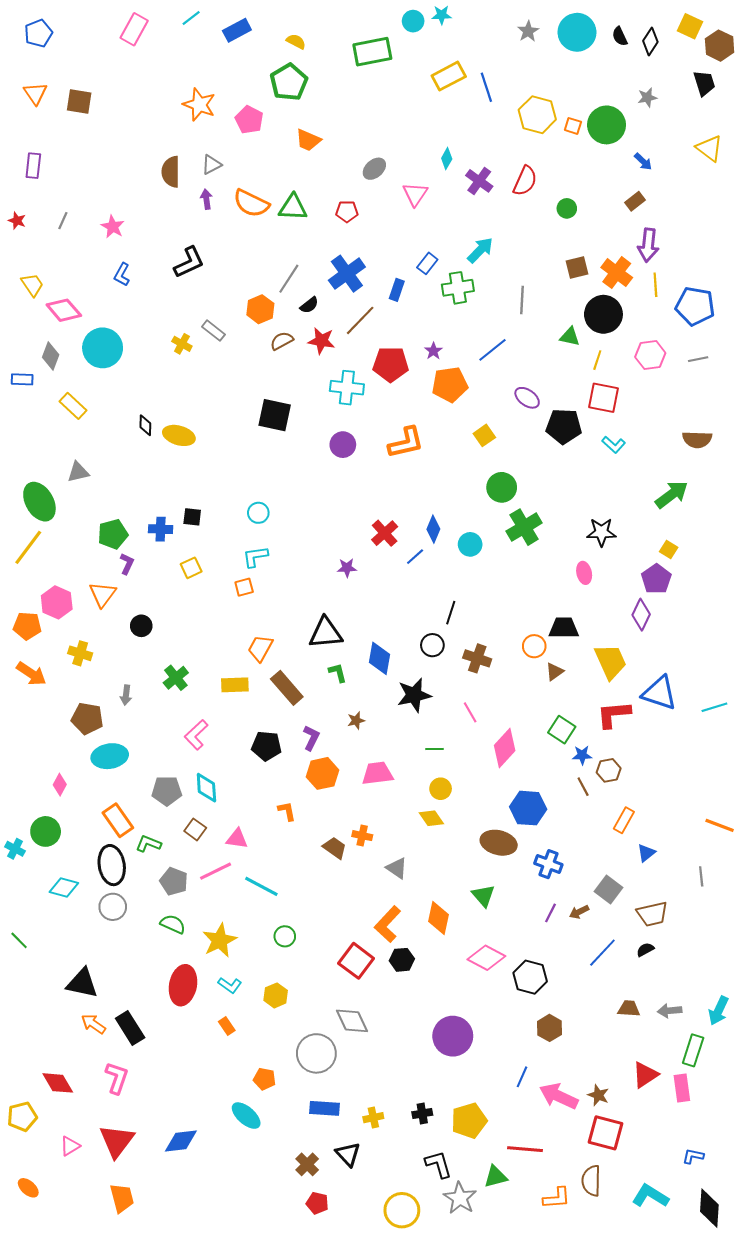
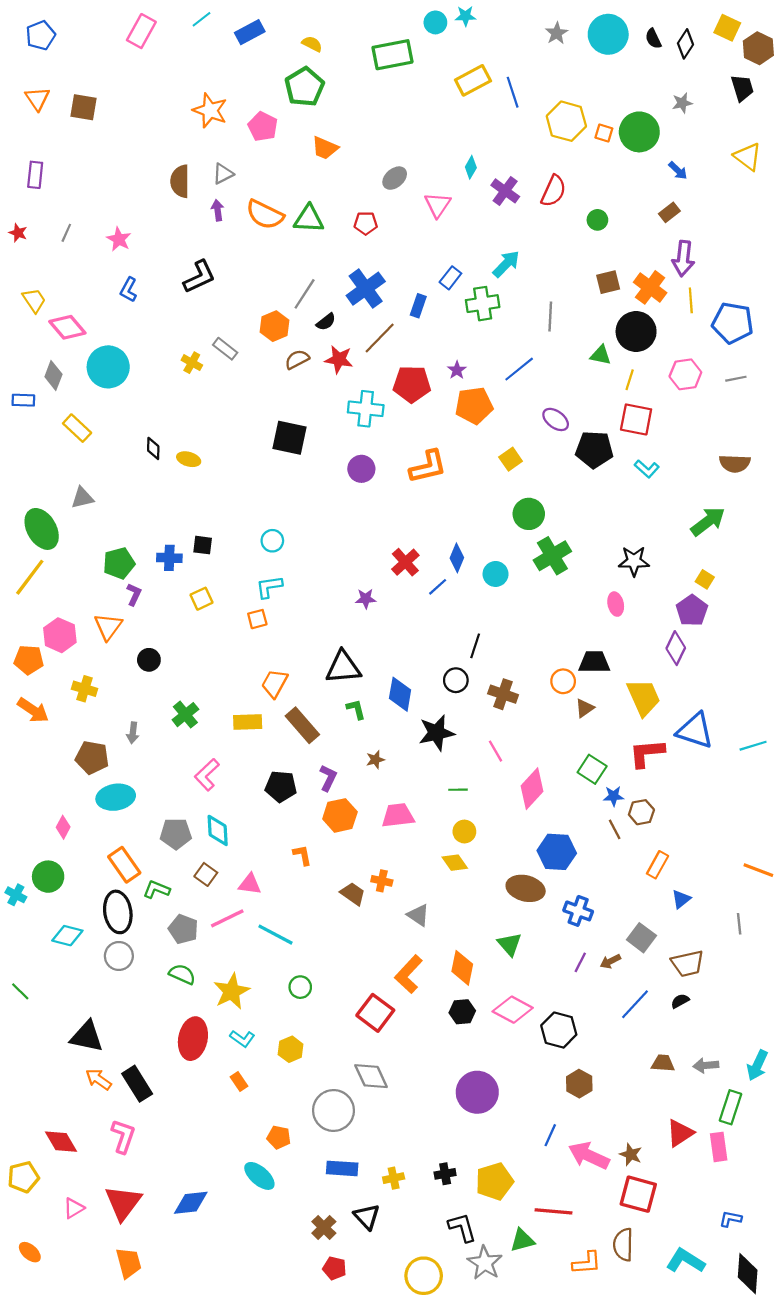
yellow ellipse: (179, 435) -> (189, 459), size x0.7
black hexagon: (402, 960) -> (462, 1012), moved

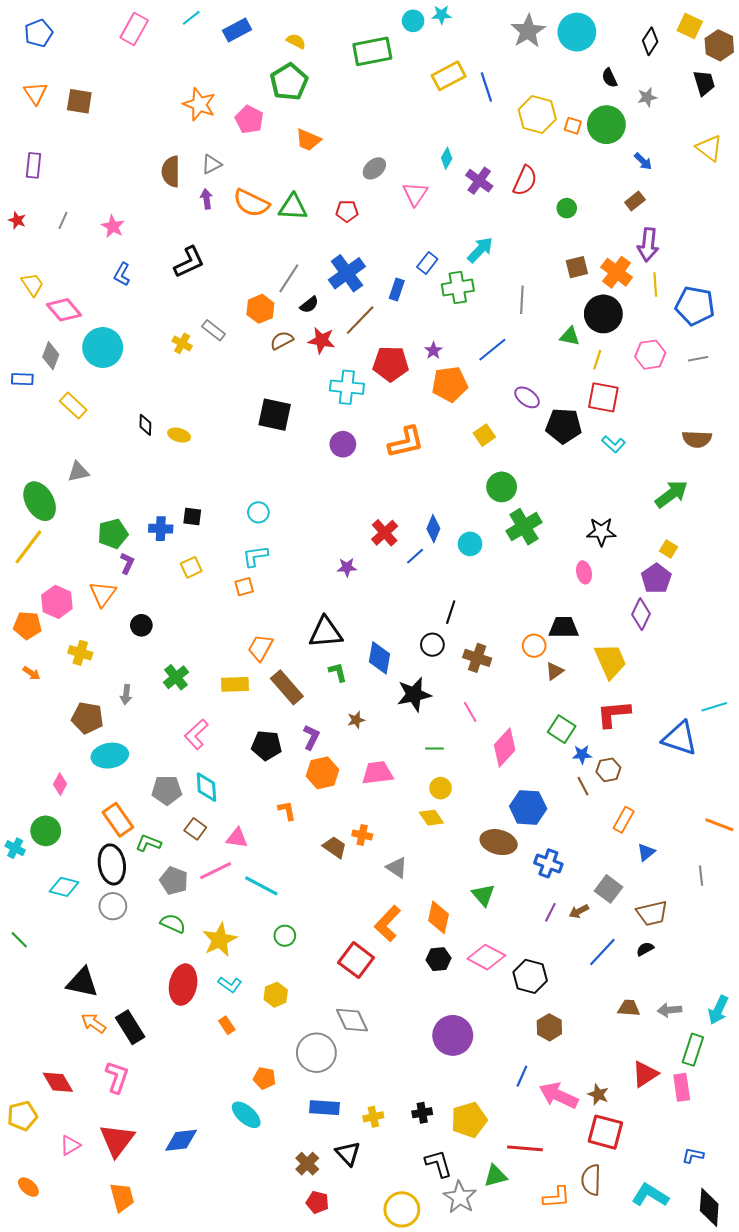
gray star: (557, 33) -> (528, 31), size x1.6
black semicircle: (653, 39) -> (609, 78), moved
orange arrow: (33, 710) -> (31, 673), size x0.6
blue triangle: (695, 731) -> (680, 738), moved

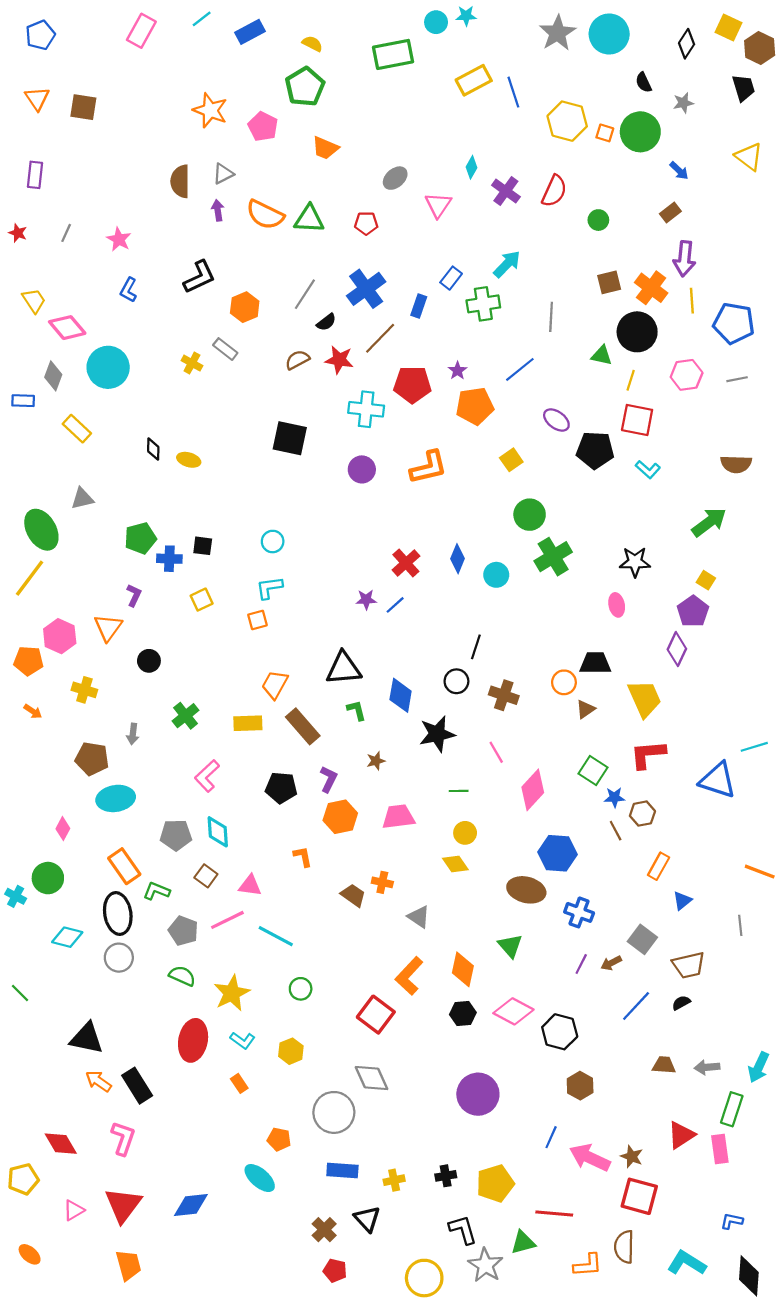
orange hexagon: (260, 309) -> (245, 307), moved
green pentagon: (113, 534) -> (140, 538), moved
blue line: (415, 556) -> (395, 605), moved

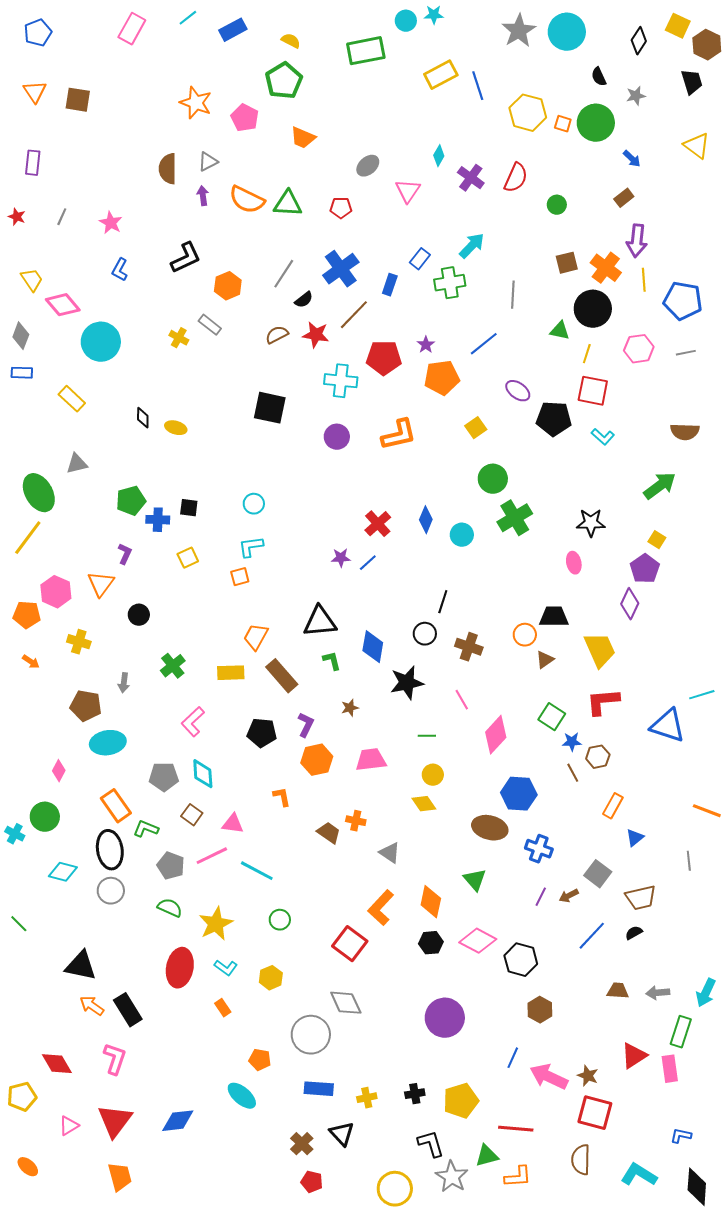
gray diamond: (53, 376) -> (21, 336), moved
orange L-shape: (588, 1265) -> (518, 1177), moved

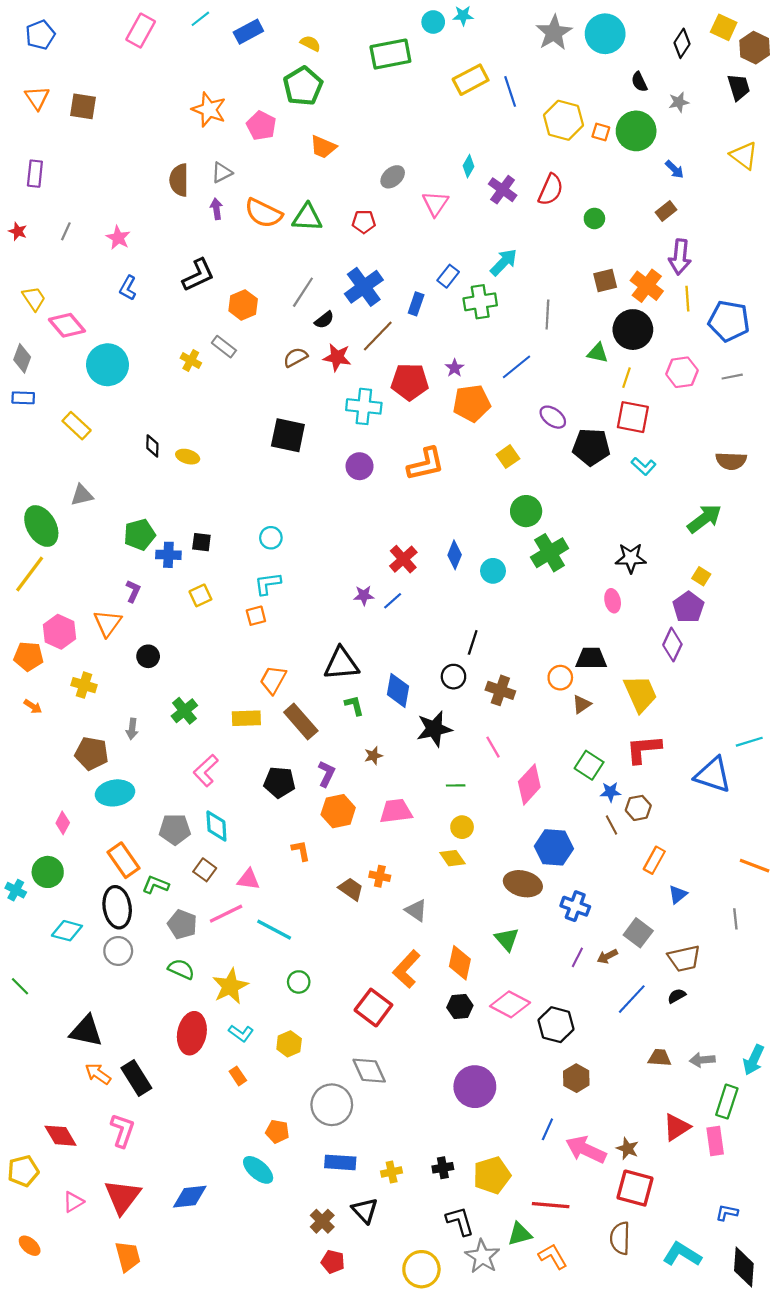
orange L-shape: (518, 1177) -> (553, 1256), turned -116

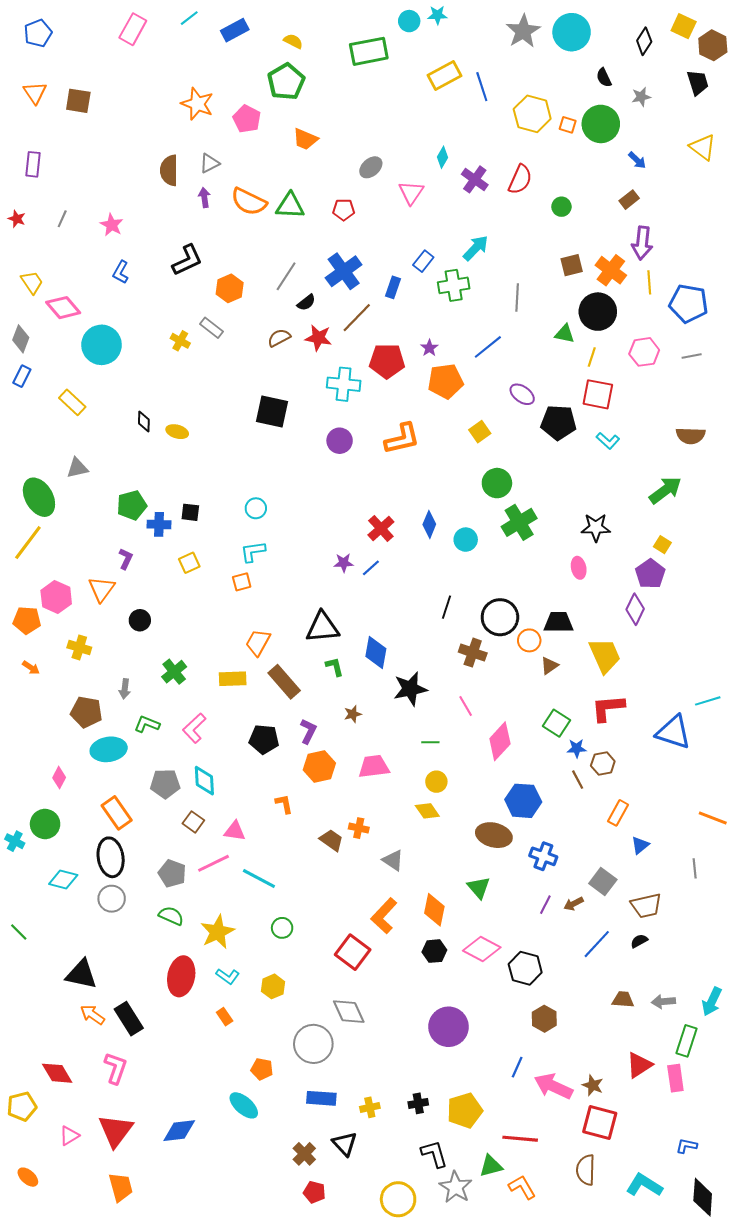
blue rectangle: (23, 398) -> (22, 376), turned -65
black circle: (453, 677) -> (500, 617), moved, size x1.6
green L-shape: (156, 885) -> (147, 724), moved

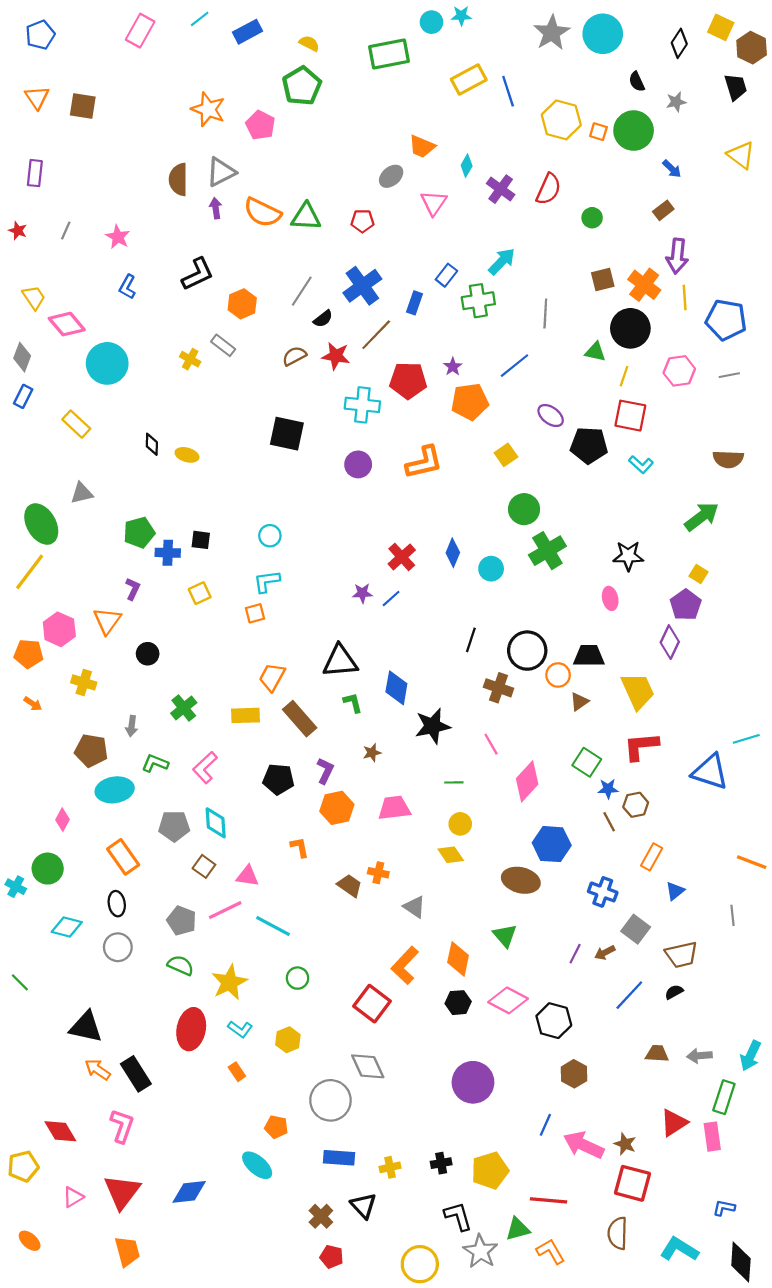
orange trapezoid: (305, 139) -> (422, 146), moved
gray triangle: (209, 163) -> (221, 172), size x1.4
blue cross: (543, 856) -> (603, 892), moved
black ellipse: (111, 857) -> (117, 904), size x0.6

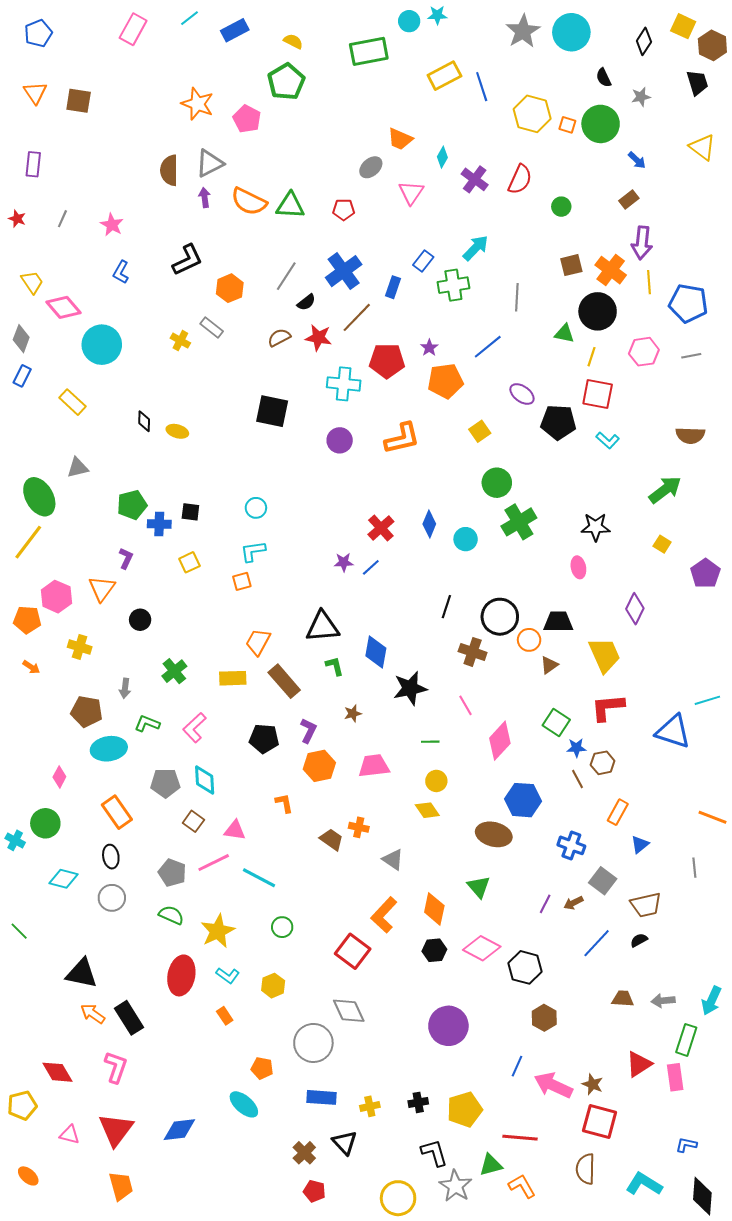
purple pentagon: (686, 605) -> (705, 573), moved
pink triangle: (73, 1197) -> (70, 1135), turned 45

